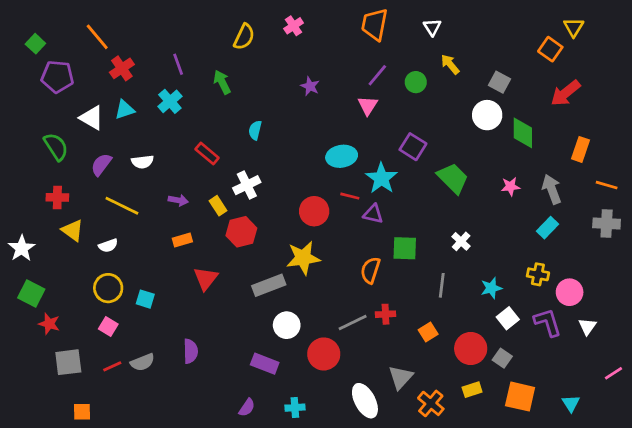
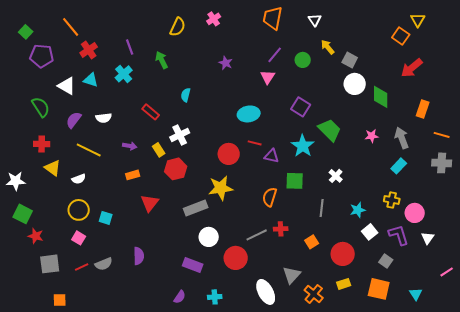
gray square: (500, 82) -> (350, 60), moved
cyan triangle: (125, 110) -> (91, 80), turned 35
cyan star: (381, 178) -> (303, 146), moved
white star: (22, 248) -> (16, 181), turned 30
gray square: (502, 358) -> (386, 261), moved

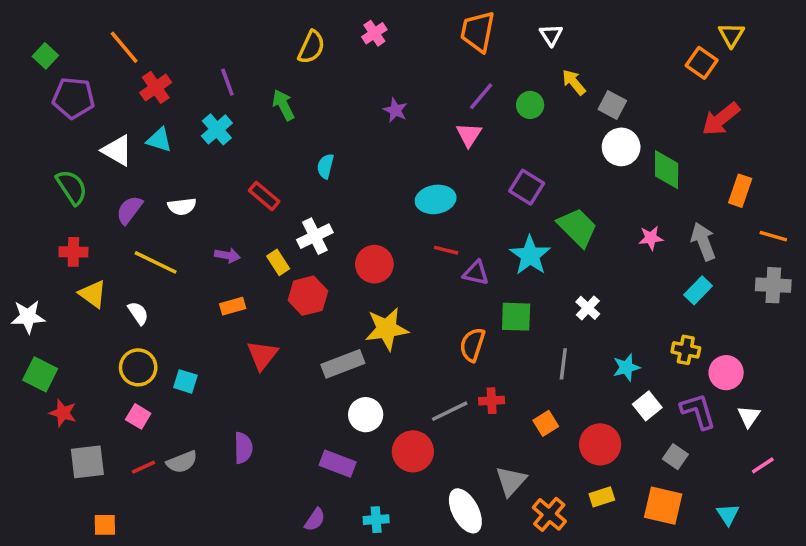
red circle: (229, 154) -> (374, 264), moved
white semicircle: (79, 179) -> (138, 313), turned -104
pink line: (447, 272) -> (763, 465), moved

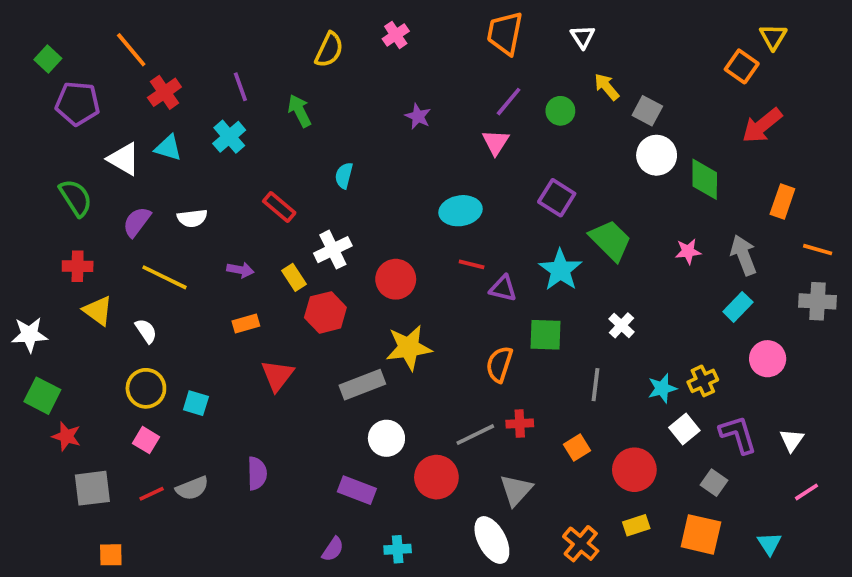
yellow cross: (686, 350) -> (703, 381), moved, turned -36
pink circle: (726, 373) -> (768, 359), moved
gray triangle: (511, 481) -> (516, 490), moved

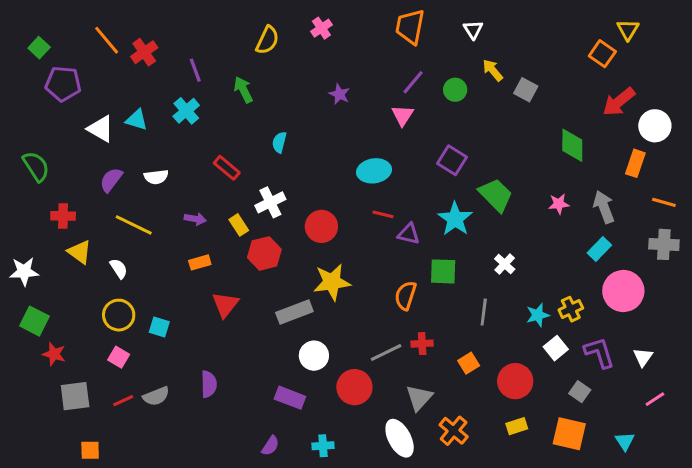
red cross: (164, 92) -> (144, 52), moved
white circle: (657, 155) -> (655, 126), moved
green semicircle: (76, 198) -> (36, 166), moved
pink circle: (768, 359) -> (623, 291), size x1.4
orange cross: (581, 544) -> (454, 431), moved

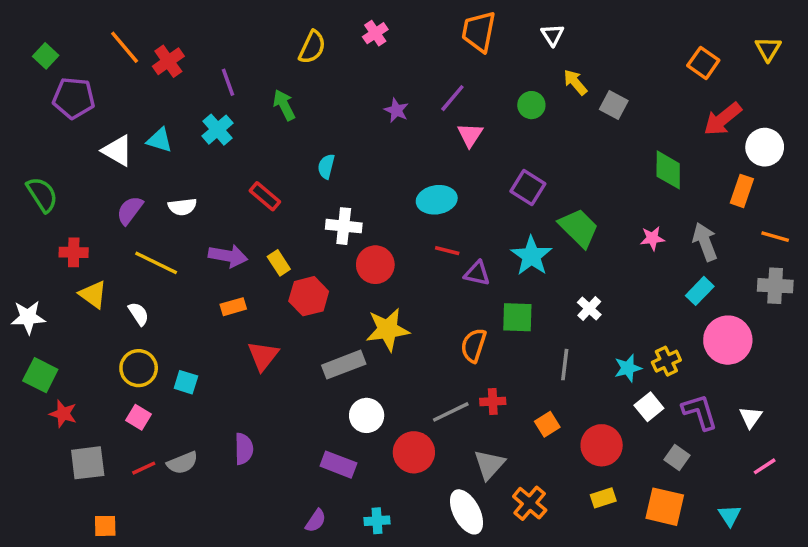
yellow triangle: (628, 30) -> (768, 49), moved
purple line: (413, 82) -> (452, 98), moved
white cross: (270, 202) -> (344, 226), moved, turned 32
purple arrow: (195, 219) -> (228, 256), size x1.5

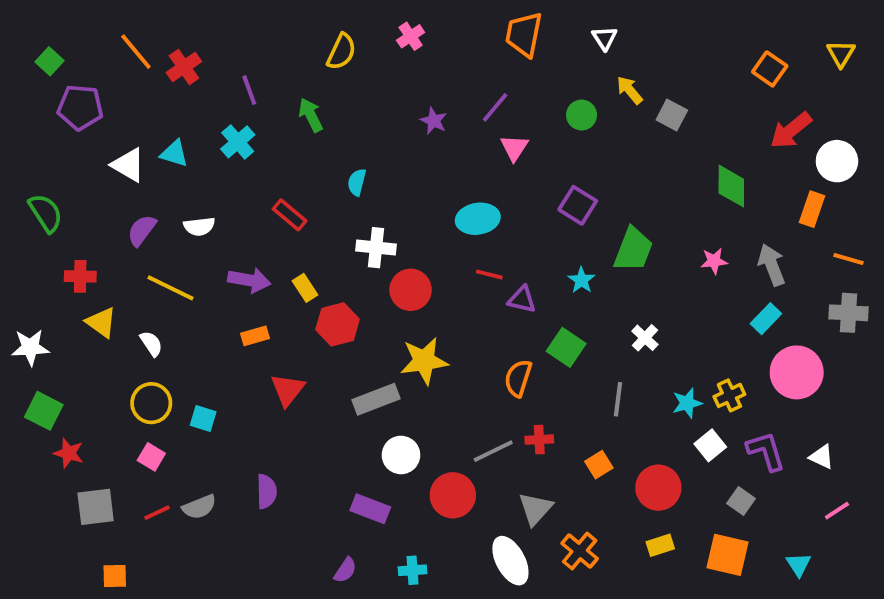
green trapezoid: (579, 228) -> (633, 249), turned 66
cyan star: (531, 256) -> (582, 280), size x0.6
green square: (517, 317) -> (566, 347), turned 32
white triangle: (751, 417) -> (822, 457), turned -40

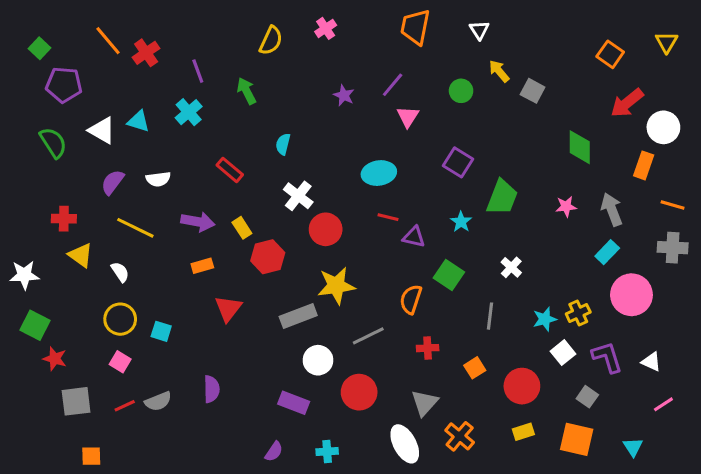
green semicircle: (46, 213) -> (53, 143), moved
white cross: (376, 248) -> (298, 196), turned 32
gray line: (493, 451) -> (368, 336), moved

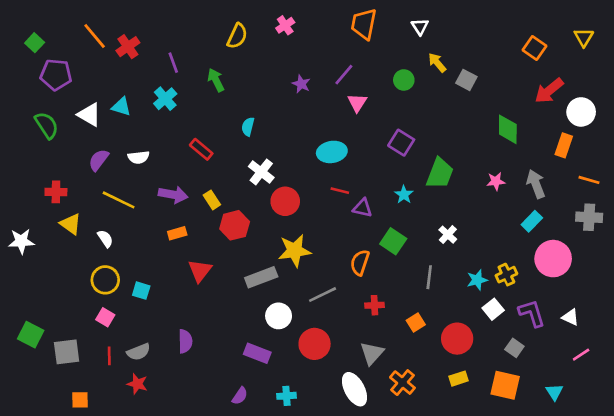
green square: (35, 325) -> (31, 335), moved
red star: (55, 359) -> (137, 384), moved
red line: (125, 406) -> (109, 356), turned -66

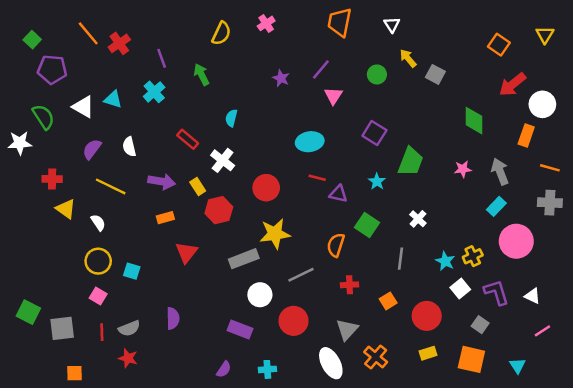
white semicircle: (139, 157) -> (129, 147), turned 84
white cross: (261, 172) -> (223, 160), moved
white star: (21, 241) -> (20, 143), moved
cyan star: (477, 280) -> (445, 261), turned -30

